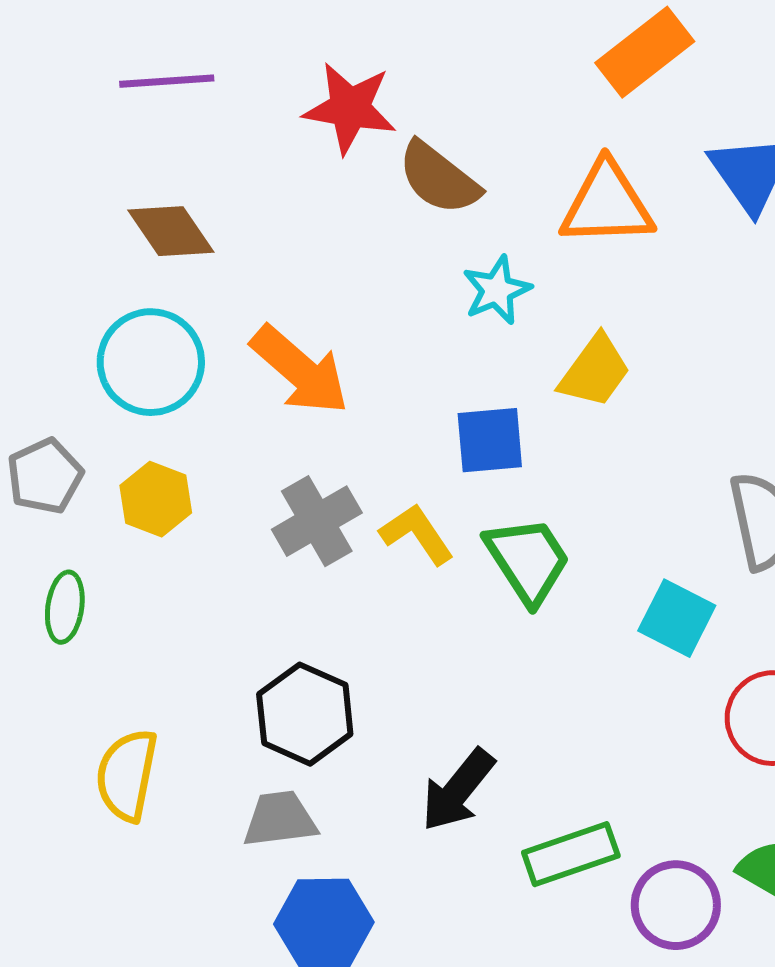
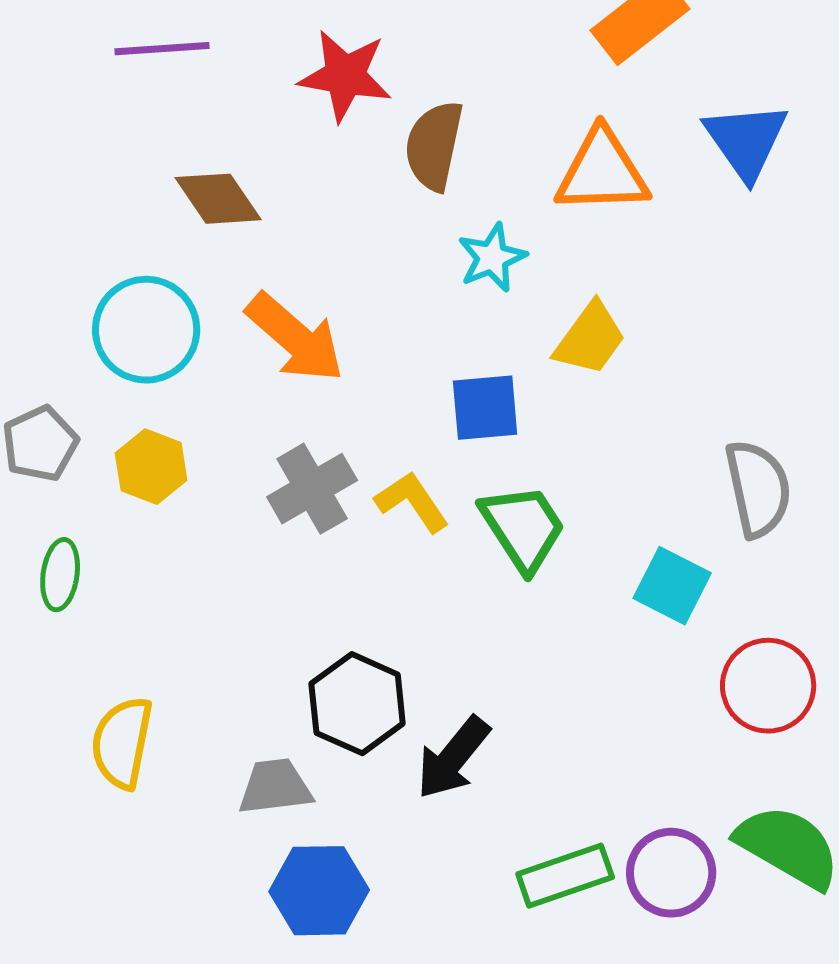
brown semicircle: (439, 178) -> (434, 146), turned 64
brown diamond: (171, 231) -> (218, 199), moved
black hexagon: (305, 714) -> (357, 704), moved
green rectangle: (571, 854) -> (565, 876), moved

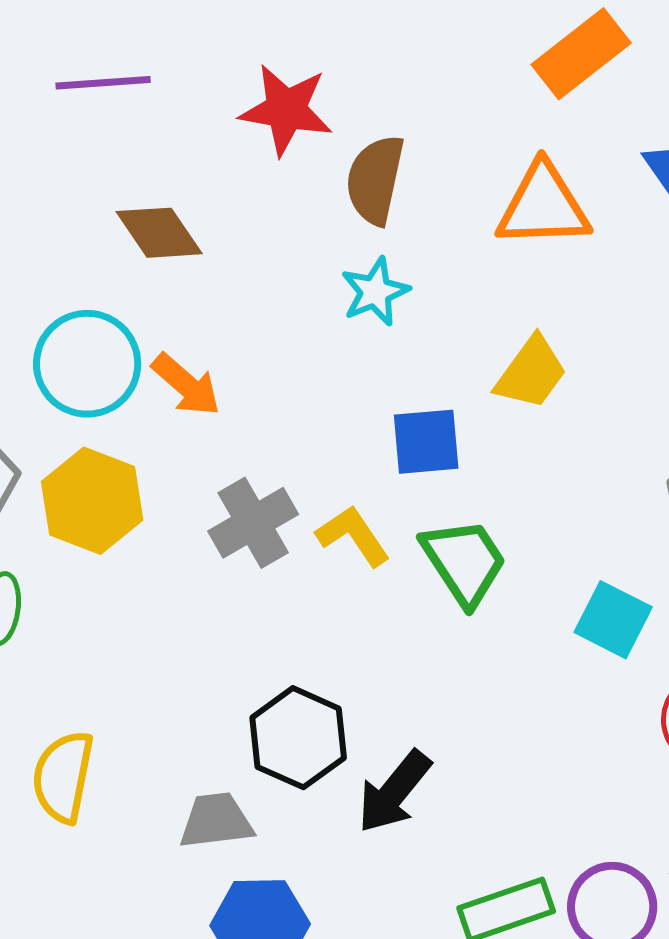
cyan star: (492, 258) -> (375, 292), moved
orange arrow: (295, 338) -> (186, 385), moved, size x0.7
yellow hexagon: (151, 467) -> (92, 501), size x1.4

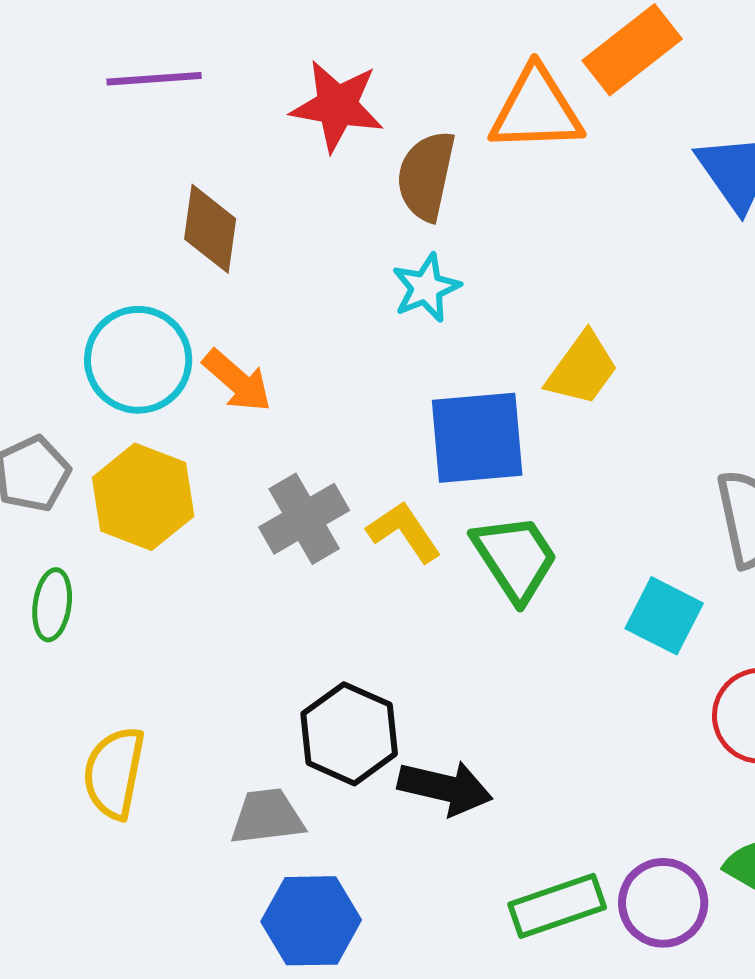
orange triangle: (543, 206) -> (536, 110), moved
brown diamond: (159, 233) -> (210, 229), turned 42
blue square: (426, 442) -> (477, 438), size x1.4
black arrow: (394, 792) -> (445, 788), turned -116

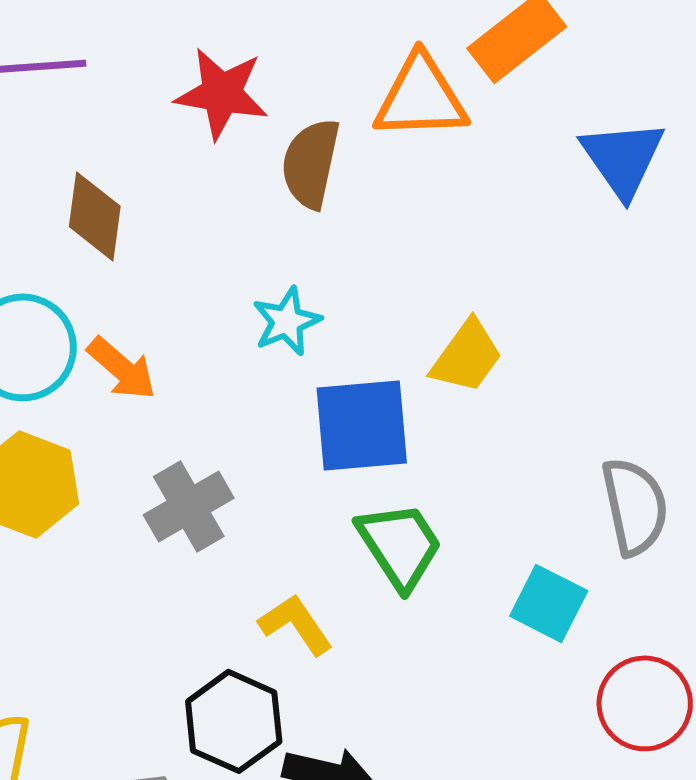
cyan star: (426, 288) -> (287, 321), moved
yellow L-shape: (404, 532) -> (296, 624), moved

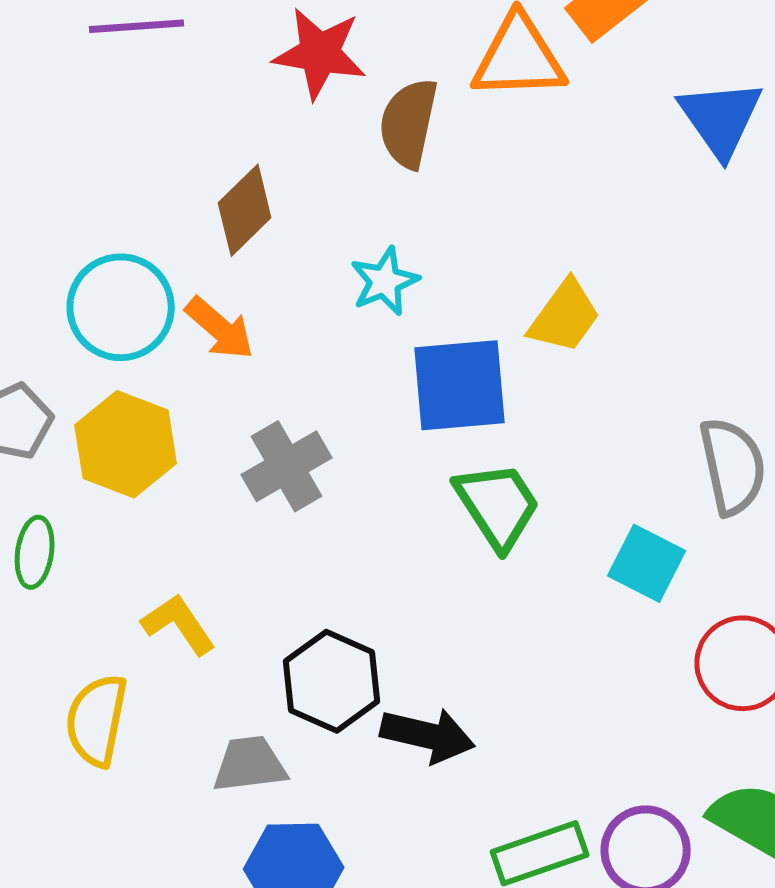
brown diamond: (95, 216) -> (245, 210), moved, turned 38
yellow L-shape: (296, 624) -> (179, 624), moved

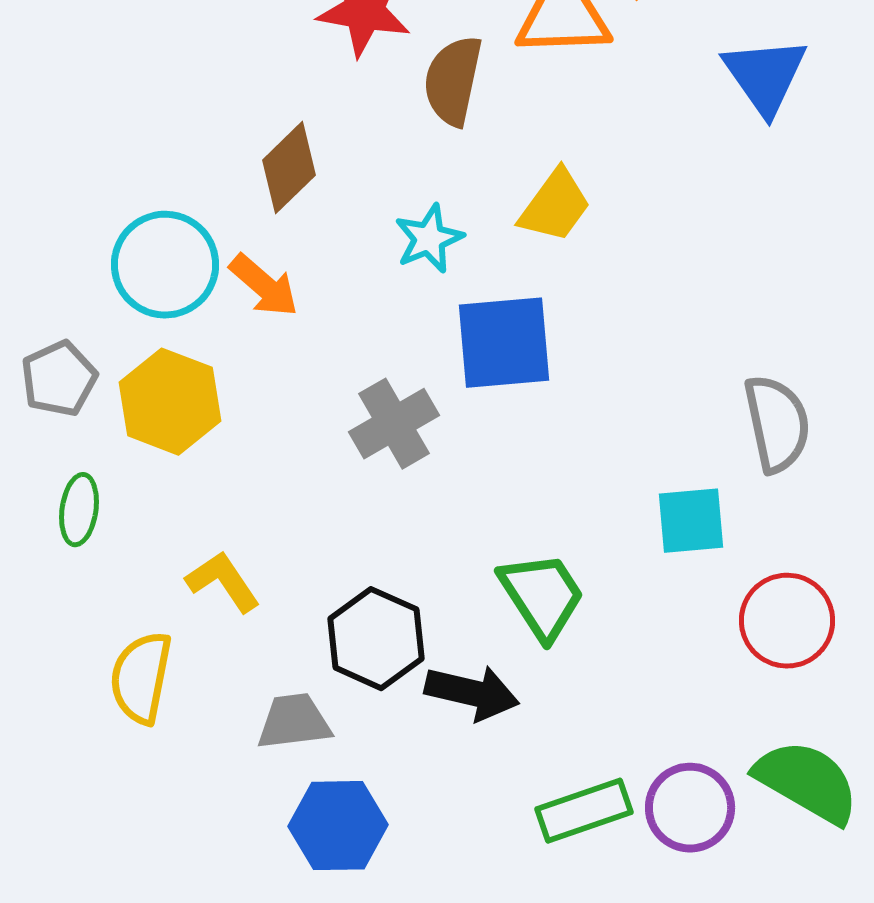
yellow trapezoid: (565, 316) -> (555, 206), moved
gray cross: (287, 466) -> (394, 424), moved
green trapezoid: (498, 505) -> (542, 596), moved
cyan square: (647, 563) -> (691, 521), turned -32

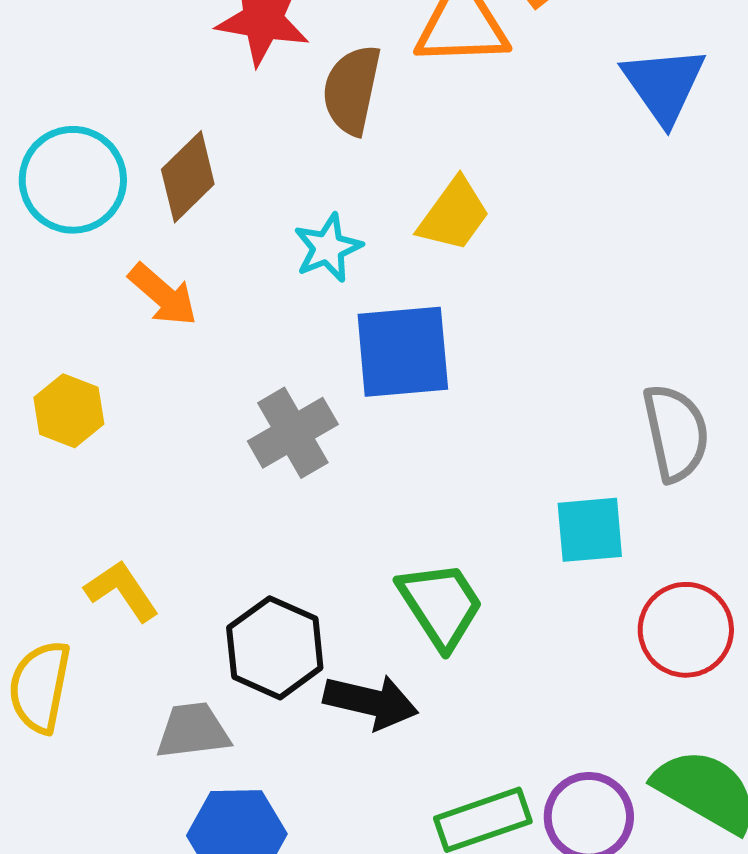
cyan circle: (165, 265) -> (73, 180), moved
yellow hexagon: (170, 402) -> (69, 411), size x0.7

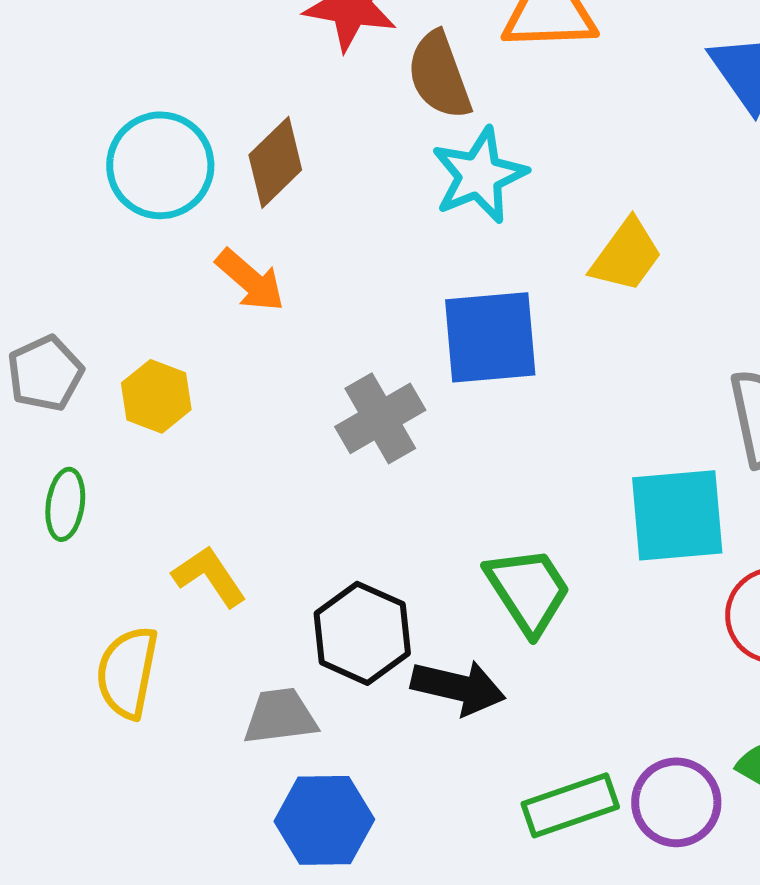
brown semicircle: (352, 90) -> (439, 75), turned -32
yellow trapezoid: (454, 215) -> (626, 255), moved
cyan star: (328, 248) -> (479, 175), moved, size x1.4
cyan square: (590, 530) -> (677, 515), size x1.4

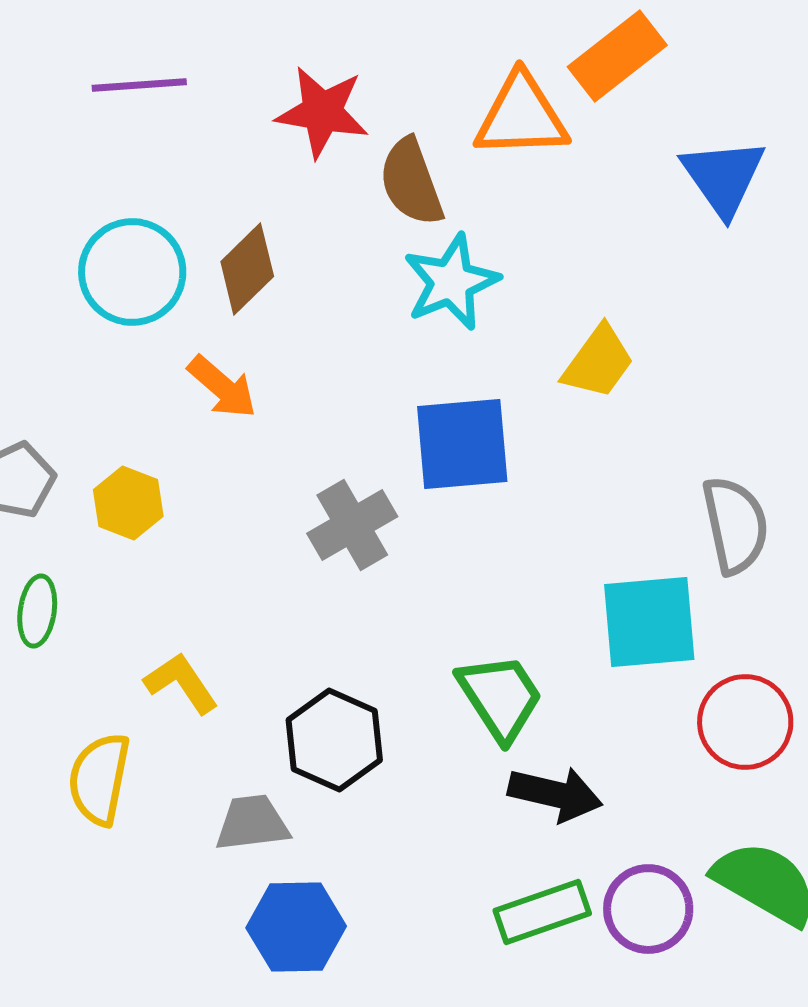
black arrow: (458, 687) -> (555, 794), moved

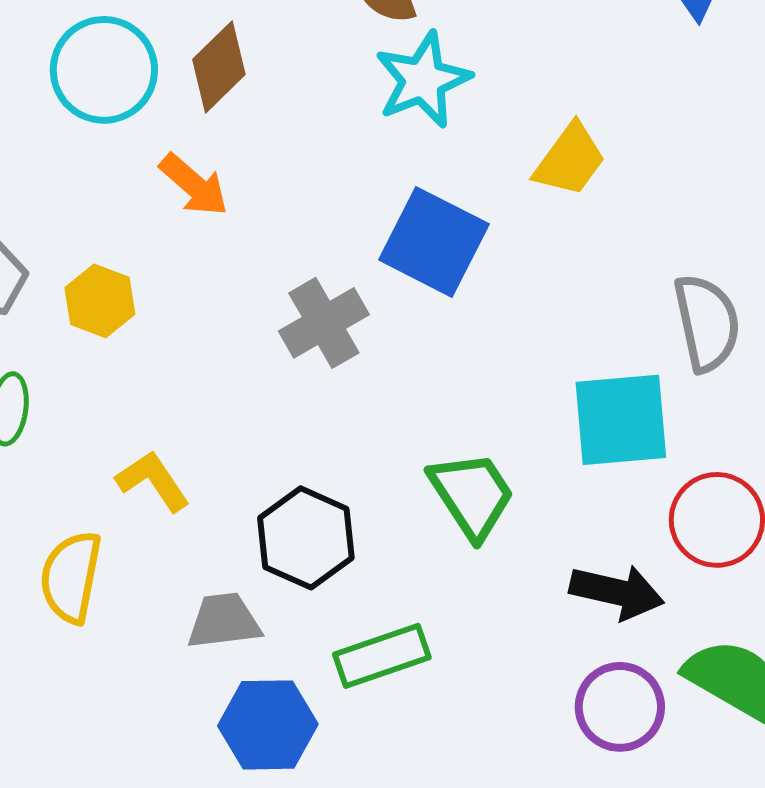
blue square: (462, 444) -> (434, 242), turned 32
black arrow: (555, 794) -> (617, 592), moved
green rectangle: (542, 912) -> (382, 656), moved

